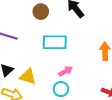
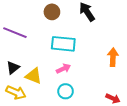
pink arrow: (66, 71) -> (63, 69), moved

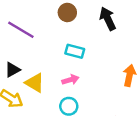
cyan rectangle: (63, 44) -> (75, 51), size x0.7

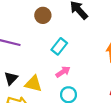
cyan rectangle: (75, 51) -> (59, 46), turned -49

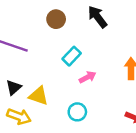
pink arrow: (63, 72) -> (88, 77), moved

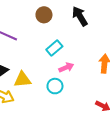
yellow triangle: (39, 96) -> (22, 80), turned -30
cyan circle: (77, 112) -> (55, 86), moved

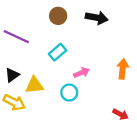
black arrow: (80, 16) -> (97, 18), turned 132
cyan rectangle: (54, 48) -> (58, 52), moved

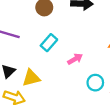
cyan circle: (69, 93) -> (95, 83), moved

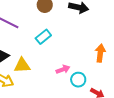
pink arrow: (75, 59) -> (63, 69), moved

